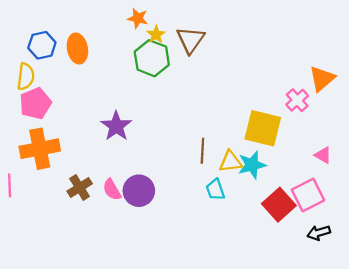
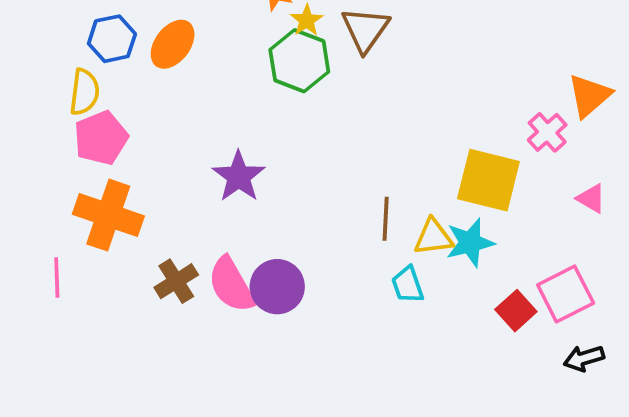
orange ellipse: (77, 49) -> (173, 44), turned 48
orange cross: (40, 149) -> (108, 215), turned 30
pink triangle: (323, 155) -> (591, 198), moved
pink semicircle: (112, 190) -> (231, 285), size x1.5
red square: (279, 205) -> (516, 311), size x0.7

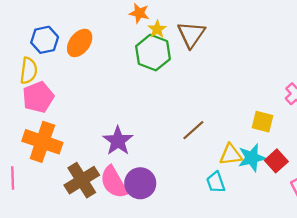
purple star: (239, 176) -> (118, 141), moved
yellow square: (488, 180) -> (262, 122), size x0.6
brown line: (386, 219) -> (193, 130), moved, turned 45
brown cross: (176, 281) -> (82, 180), size x1.4
red square: (516, 311) -> (276, 161), moved

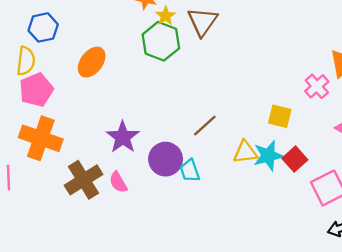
orange ellipse: (80, 43) -> (92, 62), moved
pink semicircle: (114, 182) -> (118, 182), size x0.6
cyan trapezoid: (216, 182) -> (190, 171), moved
purple circle: (140, 183) -> (166, 159), moved

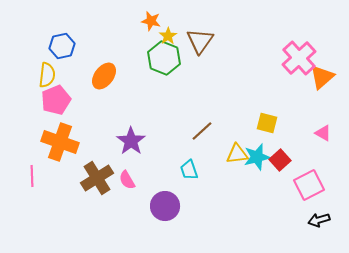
pink cross: (317, 86) -> (299, 58), moved, size x1.6
purple circle: (166, 159) -> (165, 206), moved

